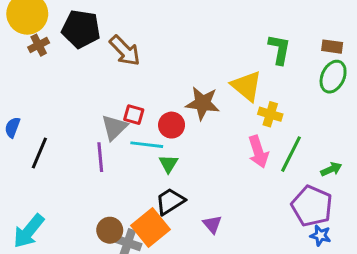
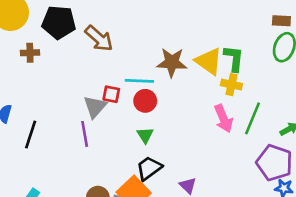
brown cross: (39, 45) -> (30, 53), moved, turned 30
green L-shape: (279, 49) -> (234, 58), moved
brown star: (203, 103) -> (172, 62), moved
cyan line: (147, 145) -> (139, 81), moved

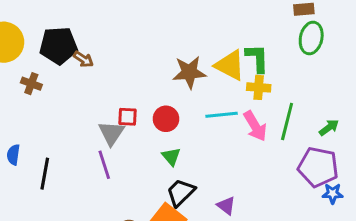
brown arrow: (99, 38) -> (83, 59), moved, size x0.6
brown cross: (30, 53) -> (31, 84), turned 30
cyan line: (139, 81) -> (222, 115), moved

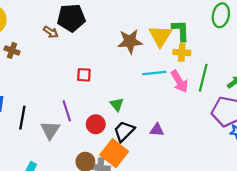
black pentagon: (58, 46) -> (71, 18), moved
yellow triangle: (230, 65) -> (160, 36), turned 35
red circle: (166, 119) -> (96, 124), moved
gray triangle: (111, 133) -> (50, 130), moved
purple triangle: (226, 206) -> (157, 130), moved, turned -32

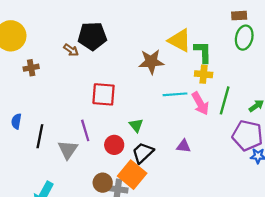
yellow triangle: (160, 36) -> (180, 40), moved, turned -35
brown cross: (12, 50) -> (31, 68), turned -32
red square: (84, 75) -> (104, 94), size x1.6
purple triangle: (157, 130) -> (184, 146), moved

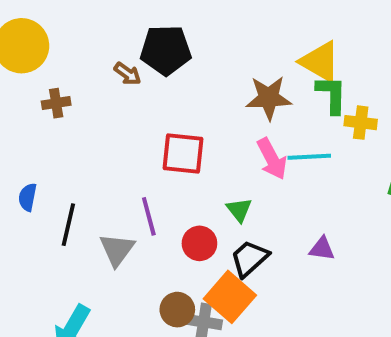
green L-shape: (203, 52) -> (332, 95), moved
pink arrow: (200, 104) -> (272, 159), moved

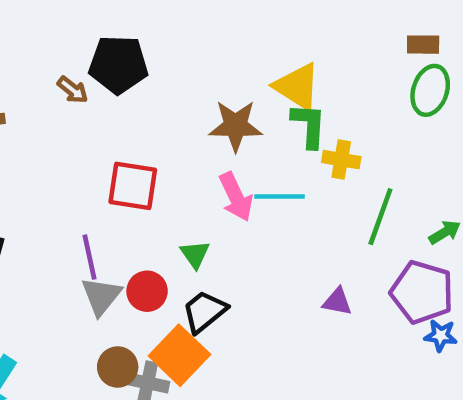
purple triangle: (322, 249) -> (337, 302), moved
gray triangle: (117, 250) -> (101, 296), moved

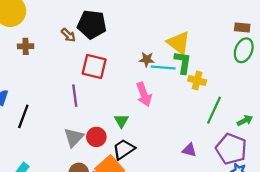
brown star: (236, 126) -> (147, 59), size x0.6
red square: (133, 186) -> (94, 67), moved
cyan line: (279, 197) -> (163, 68), moved
purple line: (90, 257) -> (75, 96), moved

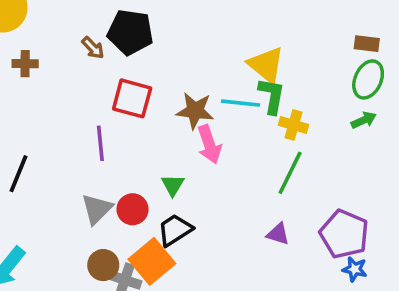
brown star: (147, 59) -> (195, 111), moved, size x1.5
green line: (214, 110) -> (290, 173), moved
green arrow: (245, 121) -> (364, 120), moved

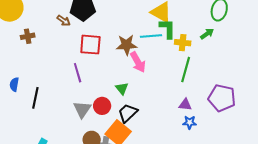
green arrow: (364, 120) -> (207, 34), moved
blue star: (355, 269) -> (190, 122), moved

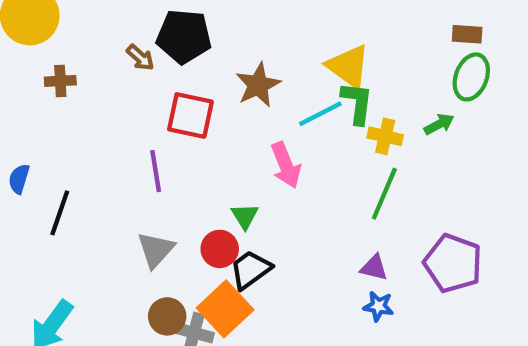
cyan line: (151, 36) -> (320, 114), turned -30
brown star: (127, 45) -> (258, 85), moved, turned -30
red circle: (102, 106) -> (220, 249), moved

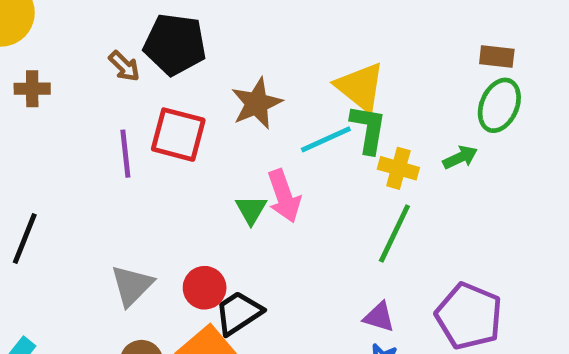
purple line: (156, 171) -> (125, 154), moved
green triangle: (245, 216) -> (251, 210), moved

